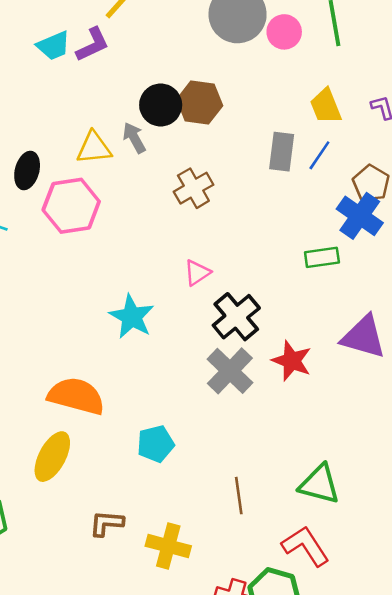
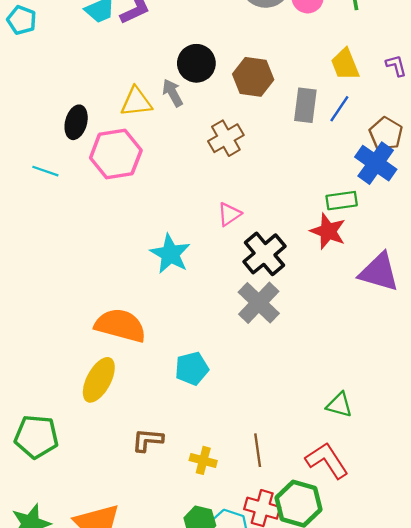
brown hexagon: (200, 102) -> (253, 77), moved
red star: (292, 361) -> (328, 231), moved
green triangle: (319, 484) -> (339, 405), size x0.7
brown line: (239, 496) -> (258, 450), moved
yellow cross: (168, 546) -> (203, 460), size x0.7

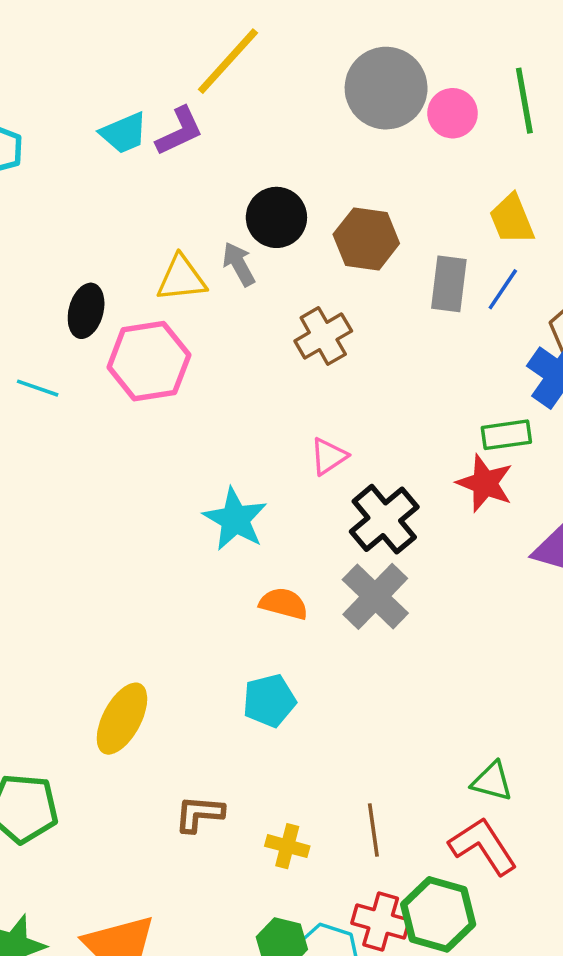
orange semicircle: (120, 325) -> (284, 604), moved, size x0.6
green triangle: (339, 405) -> (492, 781), moved

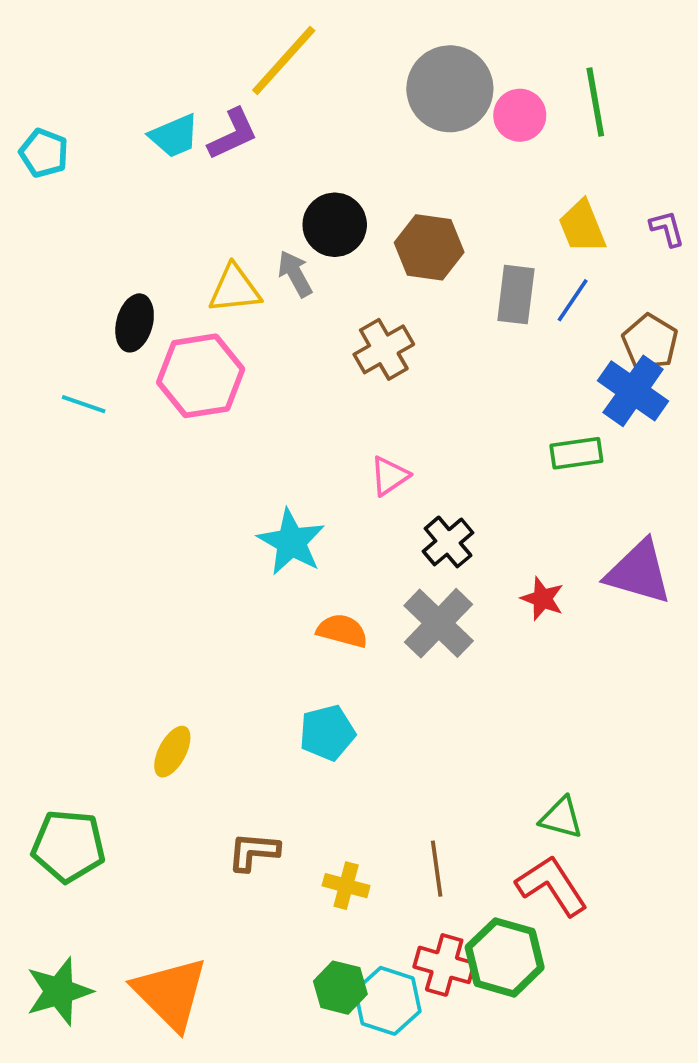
red star: (485, 483) -> (542, 599), moved, size x0.7
black cross: (384, 519) -> (448, 542), size x0.7
yellow ellipse: (122, 719) -> (172, 752), size x0.7

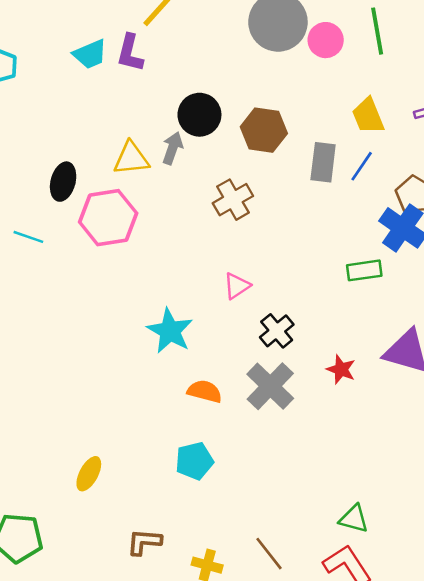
purple L-shape: (233, 134) -> (130, 53), turned 129
gray arrow: (295, 274) -> (172, 148), turned 48
brown line: (437, 869) -> (269, 554), turned -30

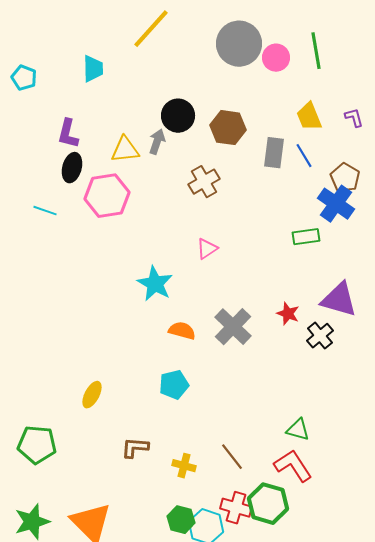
purple L-shape: (130, 53) -> (68, 134), moved
cyan trapezoid: (90, 54) -> (93, 69), turned -68
blue line: (362, 166) -> (304, 156), turned -65
black cross: (277, 331) -> (320, 336), moved

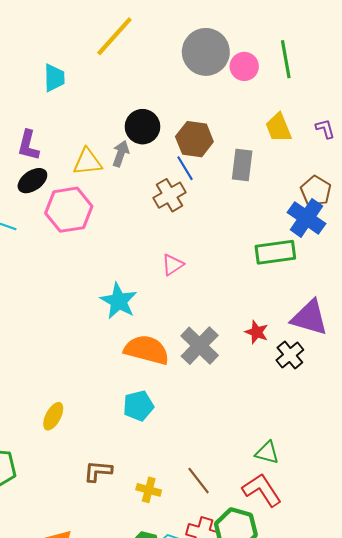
blue line: (304, 156) -> (185, 168), moved
black ellipse: (72, 168) -> (32, 181), turned 40
green rectangle: (306, 237) -> (275, 252), size x1.4
orange semicircle: (182, 331) -> (147, 350), size x1.6

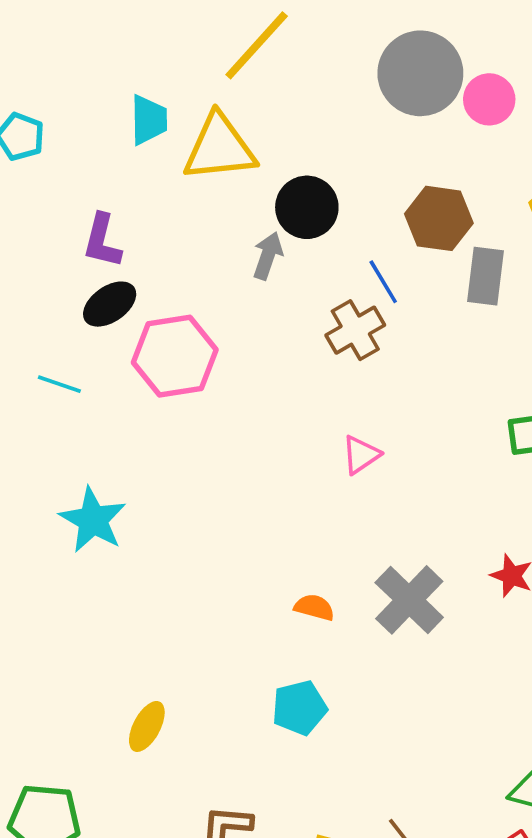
brown hexagon: (194, 139) -> (439, 218), moved
yellow triangle: (87, 162) -> (219, 148), moved, size x1.4
cyan star: (119, 301) -> (93, 520), moved
orange semicircle: (147, 350) -> (314, 607), size x0.5

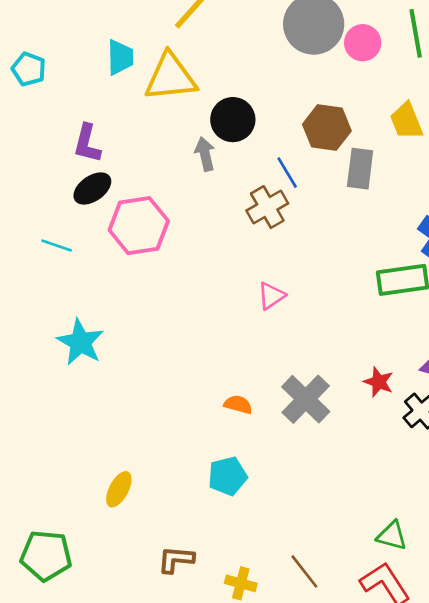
gray arrow: (268, 256) -> (205, 154), turned -32

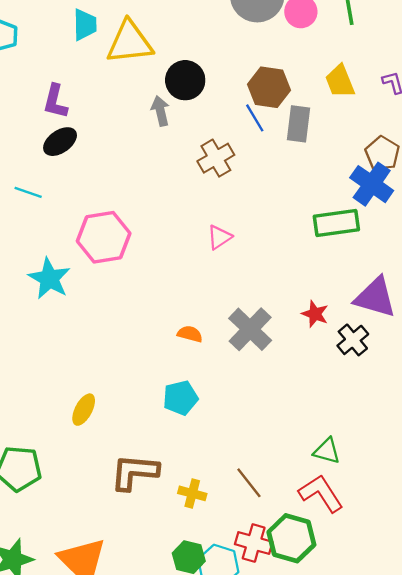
blue line: (287, 173) -> (255, 118), moved
pink hexagon: (139, 226) -> (104, 237), moved
brown L-shape: (176, 560) -> (134, 472), size x1.5

